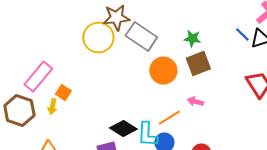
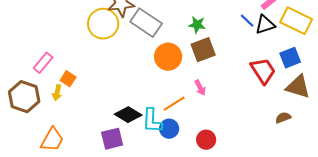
pink rectangle: (38, 77) -> (43, 63), size x0.7
pink arrow: (195, 102) -> (200, 88), turned -133

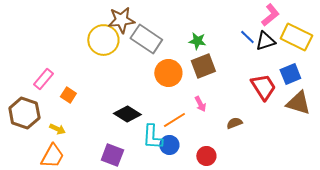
yellow arrow: (57, 93) -> (57, 129), moved, turned -77
black diamond: (128, 115) -> (127, 114), moved
brown semicircle: (283, 118) -> (234, 123), moved
purple square: (112, 139) -> (112, 155), turned 35

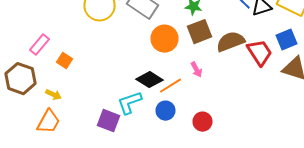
black diamond: (127, 114) -> (150, 80), moved
brown semicircle: (234, 123) -> (230, 42), moved, size x1.8
cyan L-shape: (152, 137) -> (130, 103), moved, turned 68

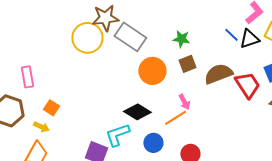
brown square: (200, 32) -> (187, 64), size x0.7
pink rectangle: (40, 45) -> (27, 77), turned -50
orange square: (64, 61) -> (51, 108), moved
orange line: (170, 86) -> (175, 118), moved

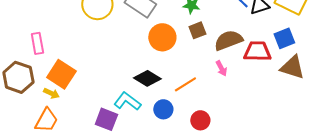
red trapezoid: (247, 85) -> (257, 51), turned -56
pink arrow: (184, 102) -> (221, 68), moved
orange square: (51, 108) -> (61, 74), size x1.8
cyan L-shape: (117, 135) -> (127, 101), turned 56

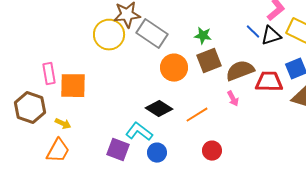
brown square: (197, 30) -> (209, 61), size x1.4
orange square: (61, 74) -> (73, 86), moved, turned -32
blue circle: (163, 109) -> (157, 153), moved

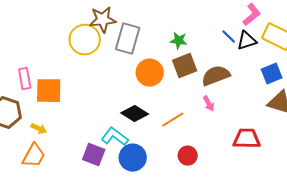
gray rectangle: (152, 34) -> (128, 39), turned 72
red trapezoid: (269, 82) -> (247, 139), moved
blue circle: (157, 153) -> (133, 158), size x1.4

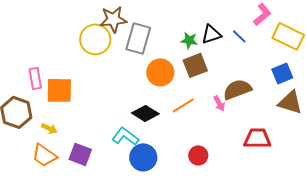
black triangle: (247, 41) -> (211, 34), moved
brown semicircle: (216, 76) -> (237, 89), moved
orange line: (173, 120) -> (183, 105), moved
purple square: (94, 155) -> (80, 154), moved
orange trapezoid: (34, 156) -> (44, 155), turned 96

